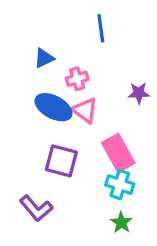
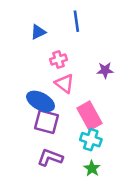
blue triangle: (44, 58) -> (38, 32), moved
blue ellipse: (53, 107) -> (41, 101), moved
purple L-shape: (36, 208) -> (50, 158), moved, turned 150

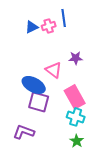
pink cross: (58, 59) -> (49, 26), moved
purple star: (105, 70) -> (76, 58), moved
purple L-shape: (50, 158) -> (24, 132), moved

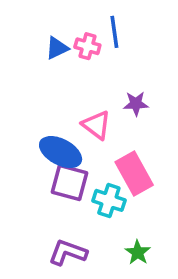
pink cross: (49, 26) -> (87, 46), turned 32
cyan cross: (76, 117) -> (109, 200), moved
purple L-shape: (24, 132) -> (68, 252), moved

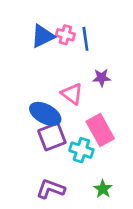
blue line: (114, 32) -> (85, 39), moved
blue triangle: (57, 48) -> (43, 36), size x1.4
purple square: (70, 183) -> (52, 137), turned -36

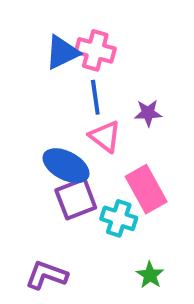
pink cross: (65, 35) -> (95, 50), size x1.4
blue line: (85, 39) -> (95, 97), moved
purple L-shape: (51, 189) -> (46, 275), moved

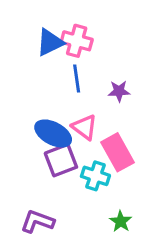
pink triangle: (105, 136) -> (85, 127), moved

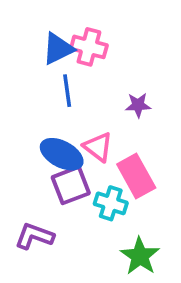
blue line: (77, 79) -> (67, 91), moved
purple L-shape: (37, 221) -> (34, 236), moved
green star: (121, 221) -> (140, 256), size x1.5

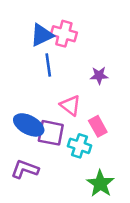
blue ellipse: (62, 154) -> (29, 125), moved
pink rectangle: (136, 176) -> (98, 126), size x0.7
purple square: (71, 185) -> (51, 133), turned 32

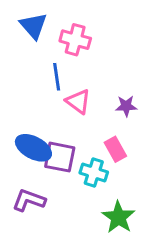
blue triangle: (42, 35) -> (33, 26), moved, turned -45
purple star: (99, 75) -> (126, 106), moved
pink triangle: (70, 105) -> (78, 101), moved

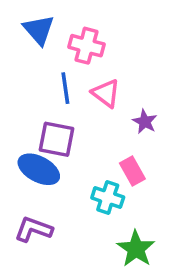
pink triangle: (78, 101) -> (106, 93), moved
purple star: (126, 106) -> (145, 122), turned 30
purple square: (60, 157) -> (56, 139), moved

